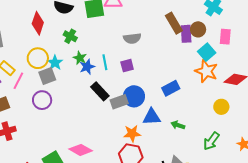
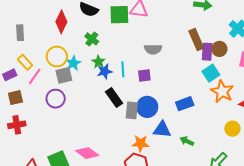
cyan square: (207, 52) -> (211, 73), moved
gray rectangle: (119, 102) -> (132, 110), turned -72

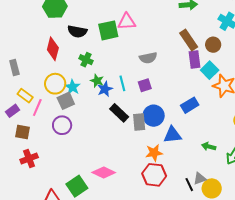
purple rectangle: (207, 52) -> (194, 59), moved
brown square: (15, 98) -> (23, 132), turned 35
green arrow: (187, 141) -> (209, 147), moved

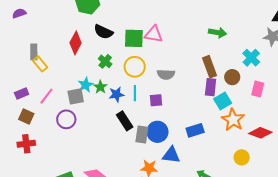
green star: (97, 81) -> (100, 87), moved
yellow circle: (55, 84) -> (135, 67), moved
yellow rectangle: (25, 96) -> (40, 64), moved

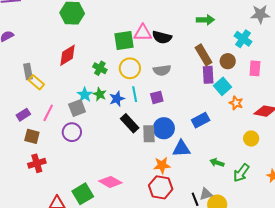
black semicircle: (103, 32) -> (162, 37), moved
red diamond: (76, 43) -> (67, 55), turned 40
orange star: (233, 120) -> (236, 103), size x0.6

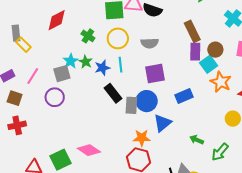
brown circle: (228, 61) -> (215, 50), moved
purple square: (157, 97) -> (155, 73), moved, size x1.5
orange star: (236, 103) -> (221, 82), size x1.5
blue triangle: (181, 149) -> (162, 123), turned -42

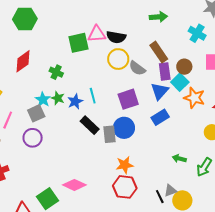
yellow circle: (118, 38) -> (118, 59), moved
gray semicircle: (150, 43) -> (137, 68), moved, turned 48
blue triangle: (162, 123) -> (160, 91), moved

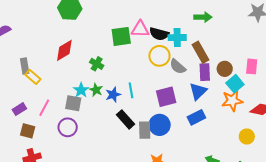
cyan cross: (197, 33) -> (177, 38), moved, turned -36
cyan square: (180, 82) -> (235, 84), moved
orange star: (194, 98) -> (232, 101), turned -30
gray square: (36, 113) -> (73, 103), turned 30

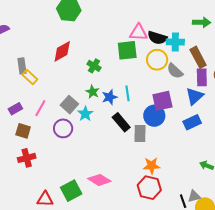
green square: (121, 36) -> (127, 50), moved
cyan star: (81, 90) -> (85, 114), moved
gray square: (73, 103) -> (69, 105), turned 30
blue circle: (160, 125) -> (154, 116), moved

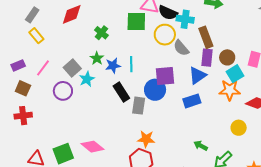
gray rectangle: (22, 66) -> (32, 15), moved, turned 35

